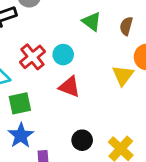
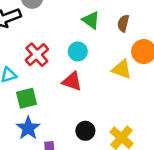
cyan circle: (63, 55) -> (78, 51), moved
yellow triangle: (123, 75) -> (122, 69), turned -45

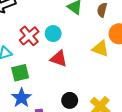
cyan circle: (78, 51) -> (53, 34), moved

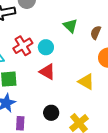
yellow triangle: (100, 49) -> (86, 82), moved

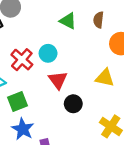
red triangle: (47, 72) -> (58, 80), turned 42
black circle: (51, 113) -> (73, 104), moved

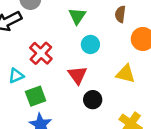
green triangle: (68, 21) -> (77, 16), moved, turned 36
cyan circle: (48, 53) -> (90, 44), moved

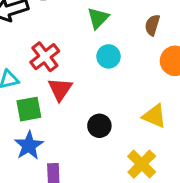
yellow triangle: (126, 74) -> (154, 116), moved
red triangle: (77, 75) -> (60, 89), moved

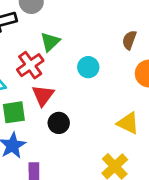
green triangle: (98, 18) -> (50, 42), moved
black circle: (99, 126) -> (59, 123), moved

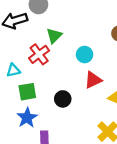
red triangle: (43, 95) -> (93, 80), moved, turned 30

